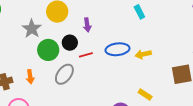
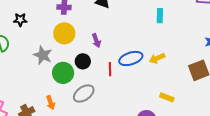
cyan rectangle: (139, 12) -> (160, 16), moved, turned 40
red line: (86, 55) -> (110, 69), moved, turned -64
gray ellipse: (64, 74) -> (84, 93), turned 30

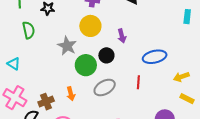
yellow arrow: (157, 58) -> (181, 77), moved
red line: (110, 69) -> (138, 82), moved

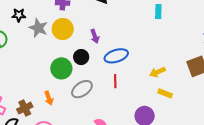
gray star: (67, 46) -> (38, 28), moved
blue ellipse: (155, 57) -> (116, 56), moved

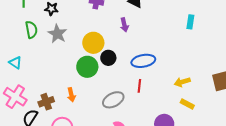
gray star: (38, 28) -> (57, 34), moved
yellow circle: (63, 29) -> (93, 43), moved
purple arrow: (95, 36) -> (124, 25), moved
gray ellipse: (82, 89) -> (113, 100), moved

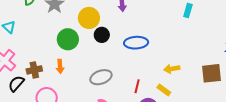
green circle: (87, 67) -> (68, 39), moved
red line: (139, 86) -> (137, 86), moved
yellow rectangle: (187, 104) -> (164, 90), moved

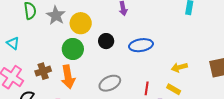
yellow circle: (89, 18) -> (81, 23), moved
orange arrow: (60, 66) -> (68, 77), size x1.6
brown cross: (34, 70) -> (43, 71), moved

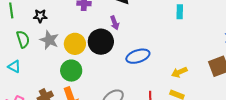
black circle: (106, 41) -> (101, 42), moved, size x1.6
cyan triangle: (13, 43) -> (14, 67), moved

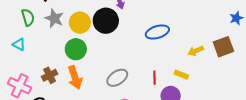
blue ellipse: (138, 56) -> (157, 32), moved
yellow arrow: (179, 72) -> (196, 51), moved

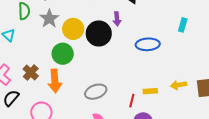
blue ellipse: (157, 32) -> (148, 44), moved
brown cross: (50, 75) -> (31, 73), turned -35
yellow rectangle: (181, 75) -> (150, 91), moved, turned -40

